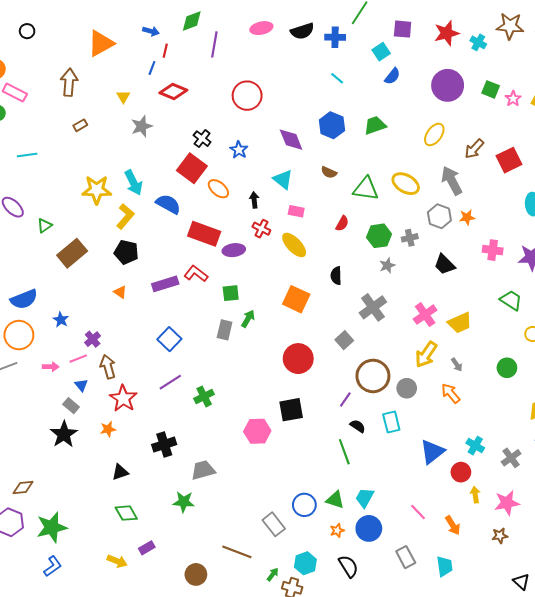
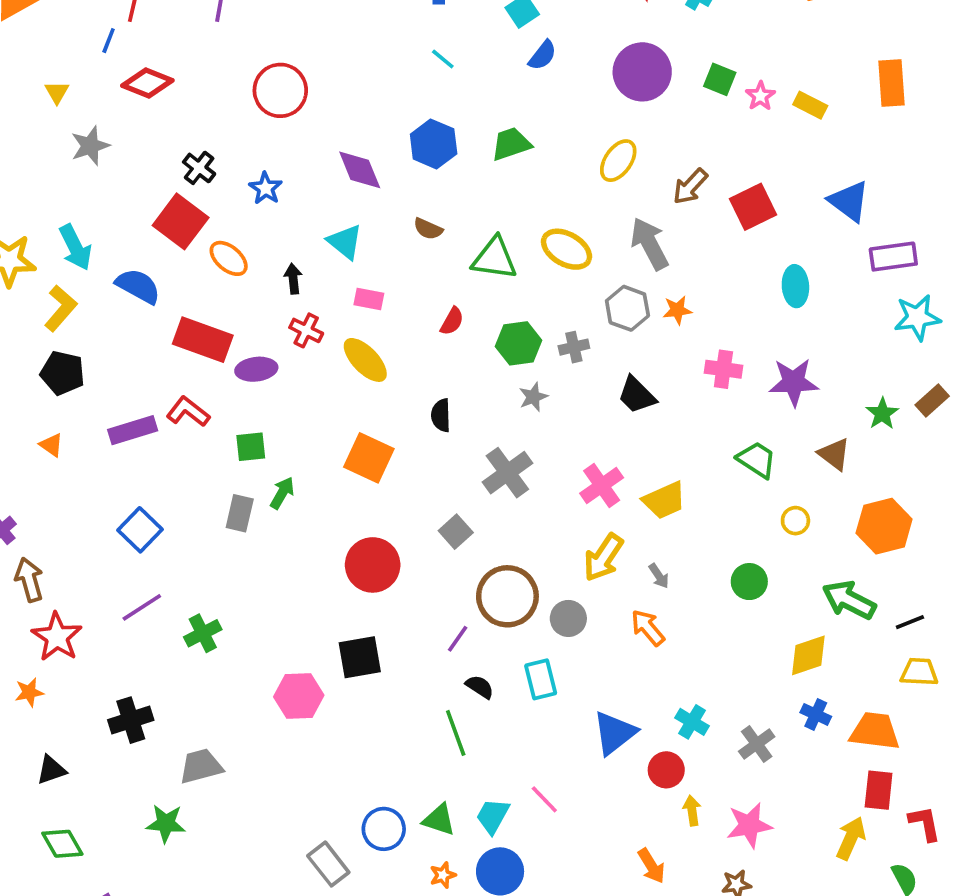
pink line: (418, 512) -> (544, 799), moved

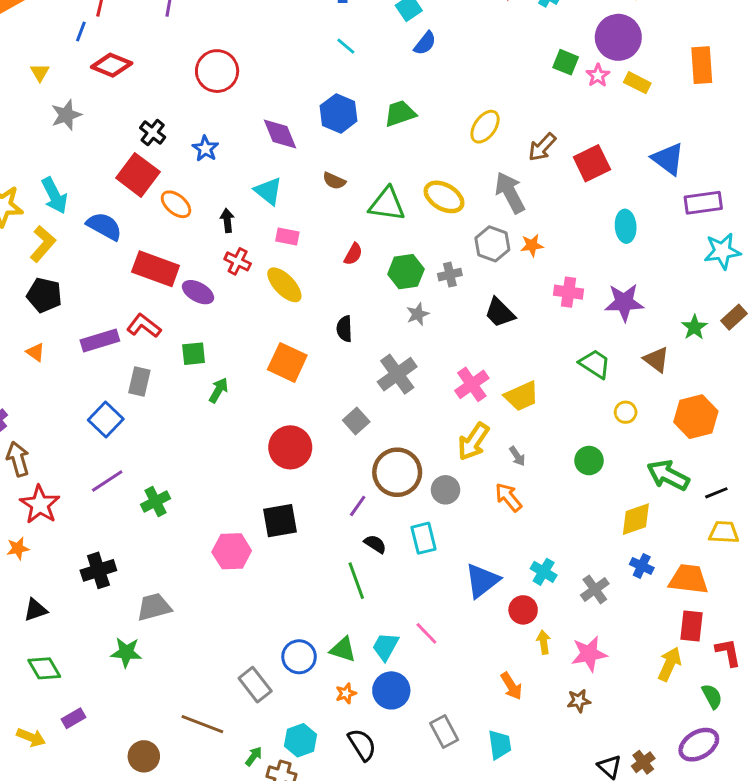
purple circle: (642, 72) -> (618, 37), moved
purple ellipse: (256, 369) -> (198, 292), turned 36
gray rectangle: (240, 513) -> (139, 381), moved

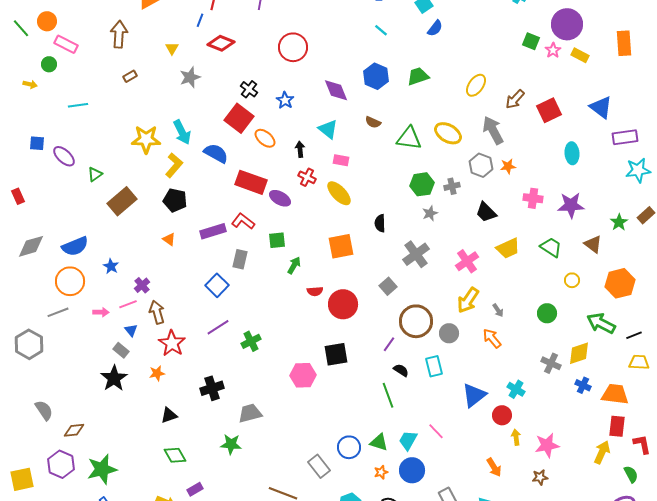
red semicircle: (353, 254) -> (315, 291), moved, turned 56
orange square: (287, 362) -> (341, 246), turned -36
yellow trapezoid: (522, 396) -> (508, 248), moved
gray cross: (595, 589) -> (551, 363), moved, turned -30

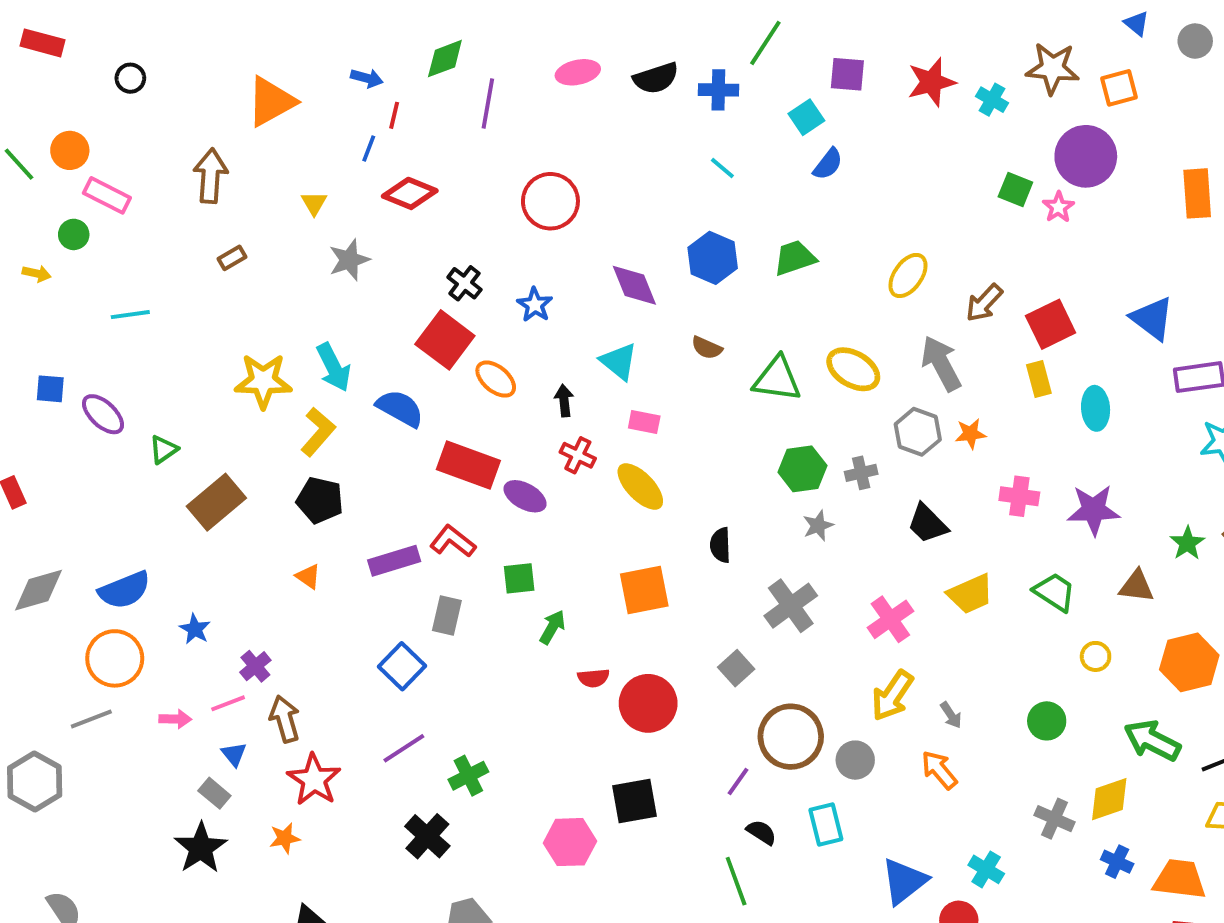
yellow rectangle: (580, 55) -> (1039, 379), moved, turned 48
brown triangle: (593, 244) -> (1137, 586), turned -30
black cross: (212, 388) -> (427, 836), moved, turned -30

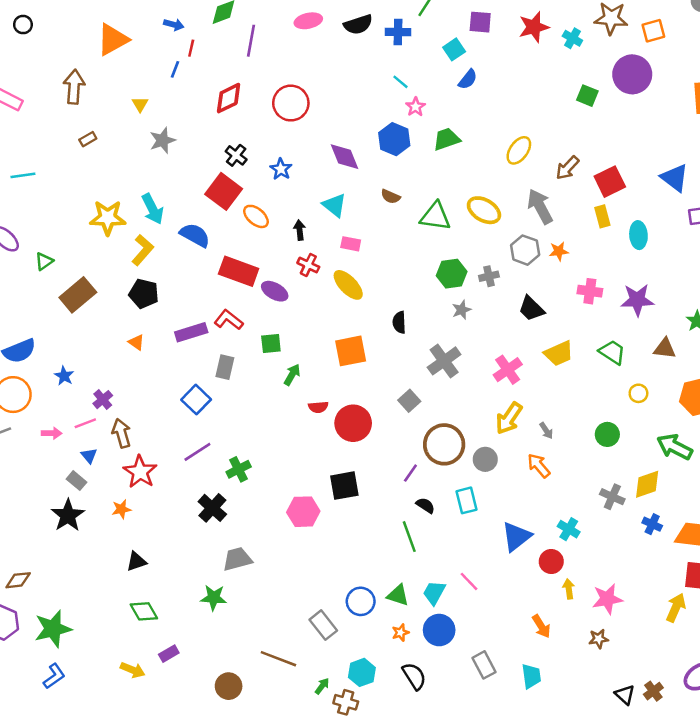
red diamond: (410, 193) -> (229, 98), moved, turned -48
pink star: (1058, 207) -> (415, 107), moved

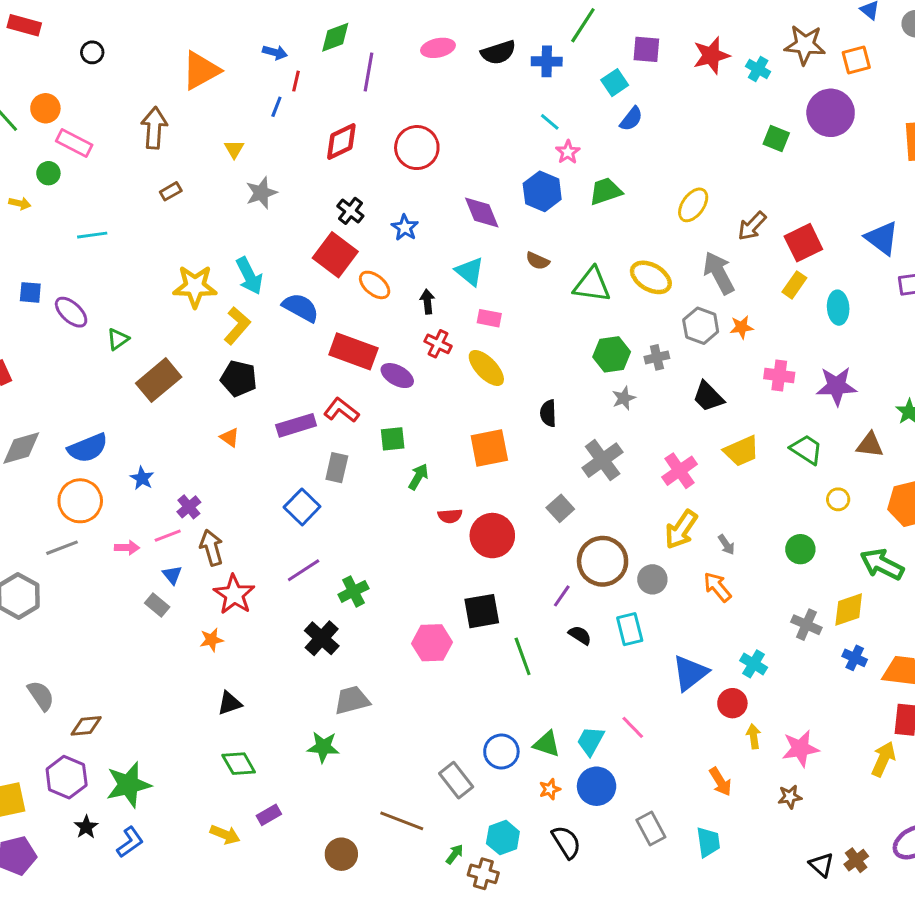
yellow rectangle: (602, 216) -> (794, 285), turned 50
black star: (68, 515) -> (86, 827), moved, size x0.6
green line: (409, 537) -> (523, 656), moved

